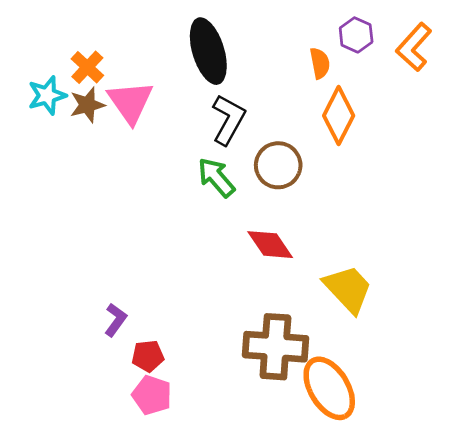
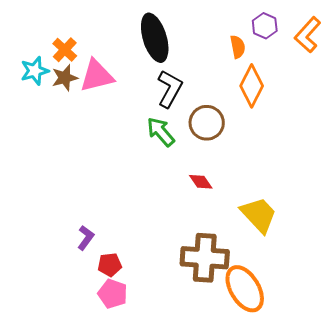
pink triangle: (130, 102) -> (97, 76), turned 51
red diamond: (270, 245) -> (201, 182), size x0.7

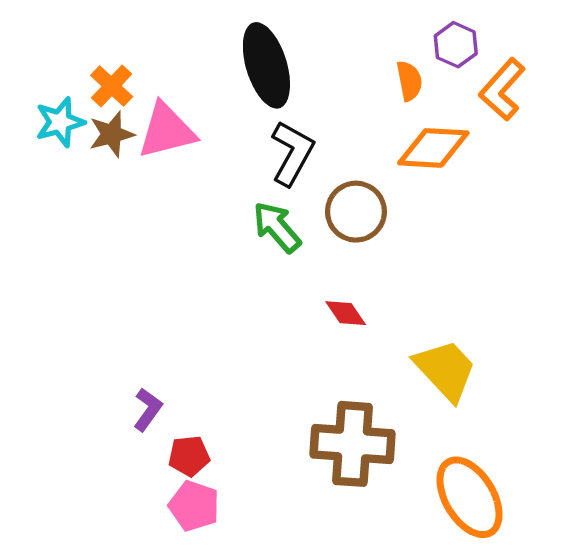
orange L-shape: (308, 35) -> (502, 89), moved
orange diamond: (252, 86) -> (433, 148), turned 66
orange ellipse: (245, 289) -> (470, 497), moved

